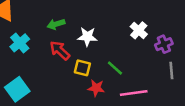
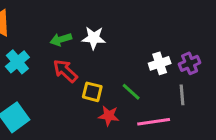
white cross: (139, 30) -> (160, 63), moved, turned 30
white star: (87, 37) -> (94, 38), moved
gray line: (171, 70) -> (182, 95), moved

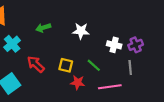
white star: (94, 38) -> (81, 31), moved
white cross: (160, 63) -> (114, 45), turned 32
red arrow: (65, 71) -> (36, 64), moved

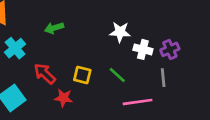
white star: (81, 31) -> (120, 32), moved
red star: (78, 82) -> (63, 98), moved

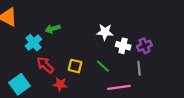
cyan cross: (15, 48) -> (33, 43), moved

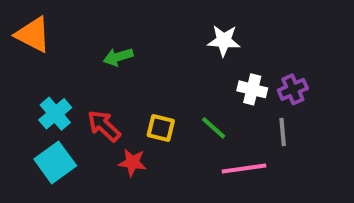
white star: (105, 32) -> (224, 41), moved
cyan cross: (33, 43) -> (55, 114), moved

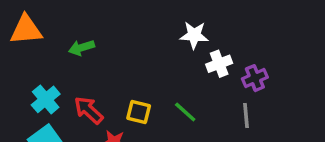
orange triangle: (33, 35) -> (26, 30), turned -32
green arrow: (118, 57) -> (81, 48), moved
white cross: (252, 89) -> (219, 64), moved, turned -35

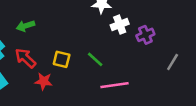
green arrow: (81, 48) -> (25, 26), moved
gray line: (246, 116) -> (173, 62), moved, turned 36

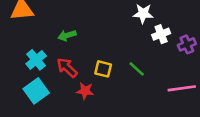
pink line: (114, 85) -> (182, 88), moved

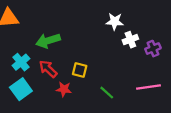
green arrow: (67, 35) -> (48, 41), size x1.5
green line: (137, 69) -> (107, 93), moved

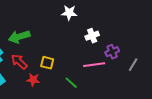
white star: (115, 21) -> (69, 13), moved
purple cross: (153, 49) -> (112, 52), moved
pink line: (148, 87) -> (94, 65), moved

